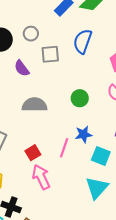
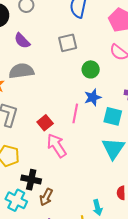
gray square: (50, 54) -> (68, 43), moved
green circle: (80, 98) -> (91, 69), moved
gray semicircle: (34, 105) -> (21, 71), moved

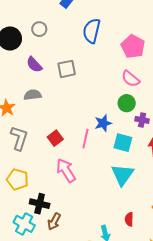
gray square: (68, 43) -> (67, 69), moved
green circle: (91, 69) -> (127, 103), moved
gray semicircle: (21, 71) -> (33, 95), size x0.7
red square: (45, 123) -> (55, 138), moved

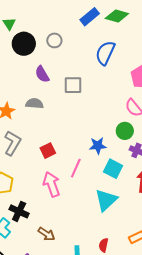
pink line: (85, 139) -> (76, 168), moved
brown arrow: (54, 222) -> (46, 234), moved, turned -96

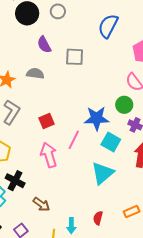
blue star: (98, 146) -> (97, 118), size x1.4

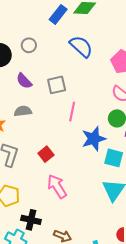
blue semicircle: (108, 26) -> (81, 46), turned 120
pink line: (74, 140) -> (72, 112), moved

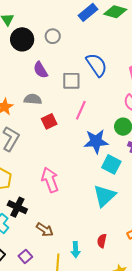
blue semicircle: (81, 46) -> (97, 65), moved
red square: (46, 154) -> (49, 121), moved

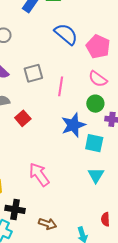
blue semicircle: (97, 65) -> (66, 34), moved
pink line: (81, 110) -> (61, 86), moved
cyan triangle: (104, 196) -> (96, 175), size x0.7

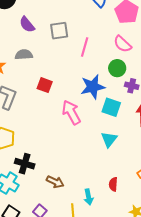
red square: (23, 118) -> (45, 85), moved, turned -35
pink arrow: (39, 175) -> (71, 112), moved

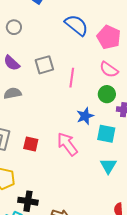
red square: (45, 85) -> (31, 144), moved
blue star: (93, 87) -> (85, 116), size x0.7

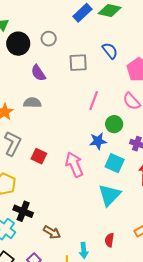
blue semicircle: (76, 25) -> (110, 51), size x0.7
gray square: (44, 65) -> (78, 63), moved
green circle: (107, 94) -> (114, 124), moved
cyan triangle: (108, 166) -> (109, 195), size x1.4

